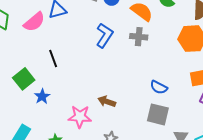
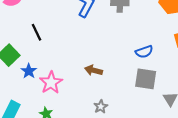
blue semicircle: (159, 87) -> (144, 52), turned -42
pink star: (80, 117) -> (51, 83), moved, turned -30

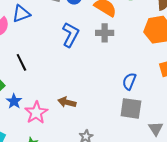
blue semicircle: (144, 52) -> (129, 81), turned 132
brown arrow: (94, 70) -> (67, 102), moved

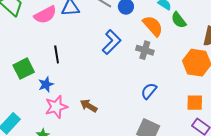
blue semicircle: (129, 81) -> (149, 91), moved
blue star: (14, 101) -> (46, 84), moved

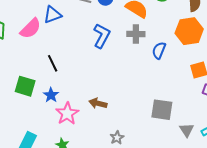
green square: (24, 69) -> (25, 86), turned -30
blue semicircle: (149, 91) -> (159, 50), moved

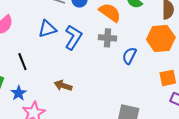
blue triangle: (53, 15) -> (47, 29), moved
brown arrow: (98, 103) -> (63, 86), moved

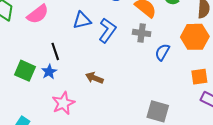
blue star: (19, 93) -> (49, 72), moved

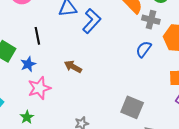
gray cross: (142, 33) -> (151, 20), moved
blue star: (49, 72) -> (28, 64), moved

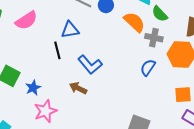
blue L-shape: (92, 21) -> (90, 65), moved, turned 100
black line: (37, 36) -> (57, 50), moved

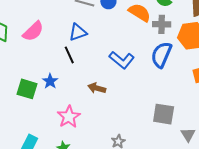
blue L-shape: (90, 65) -> (122, 60), moved
blue semicircle: (148, 67) -> (161, 55), size x1.5
blue star: (33, 88) -> (50, 81), moved

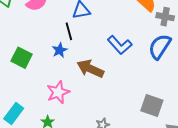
blue star: (50, 81) -> (60, 50), moved
brown arrow: (97, 88) -> (90, 69), size x1.5

